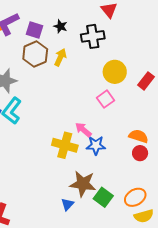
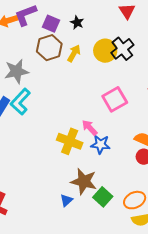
black cross: (93, 36) -> (122, 49), moved, turned -35
yellow circle: (115, 72) -> (105, 51), moved
pink square: (105, 99) -> (115, 99), size x1.4

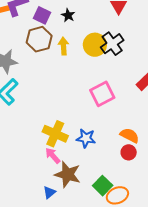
yellow arrow: (74, 53) -> (64, 46), turned -36
pink arrow: (90, 128) -> (53, 156), moved
green square: (103, 197) -> (103, 186), moved

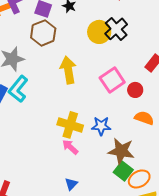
yellow arrow: (64, 46) -> (68, 70), moved, size x1.5
red circle: (129, 152) -> (135, 90), moved
brown star: (68, 174) -> (121, 151), moved

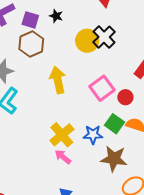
yellow cross: (70, 125) -> (62, 135), turned 35
green square: (123, 171) -> (115, 124), moved

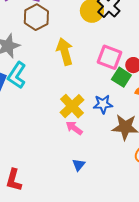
pink square: (102, 88) -> (109, 57), turned -30
green square: (115, 124) -> (121, 77), moved

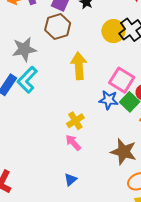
blue star: (103, 104) -> (109, 100), moved
yellow cross: (72, 106) -> (75, 121), size x0.7

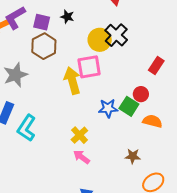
cyan L-shape: (27, 80) -> (27, 128), moved
pink square: (122, 80) -> (89, 67), moved, turned -30
brown star: (124, 152) -> (133, 156), size x0.6

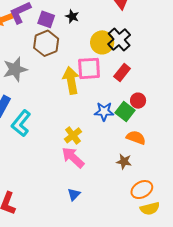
red rectangle: (156, 66) -> (122, 73), moved
orange semicircle: (152, 121) -> (136, 138), moved
pink arrow: (82, 157) -> (73, 157), size x1.4

